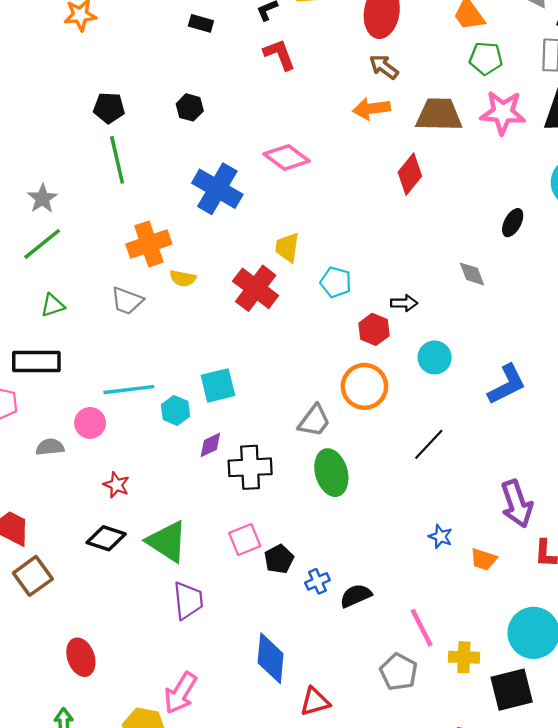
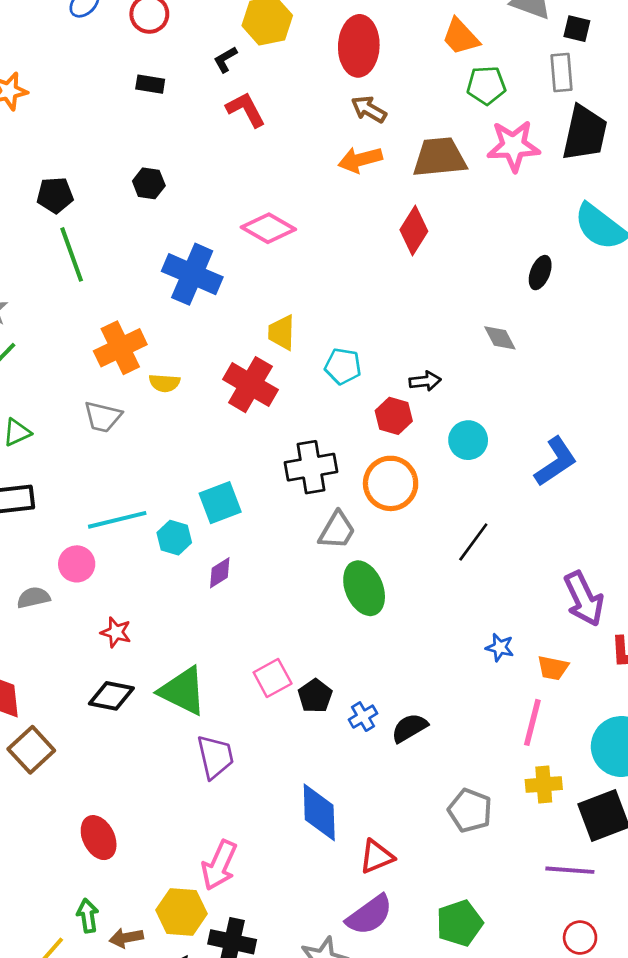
black cross: (250, 467) -> (311, 467), moved
pink line: (422, 628) -> (532, 722), moved, turned 48

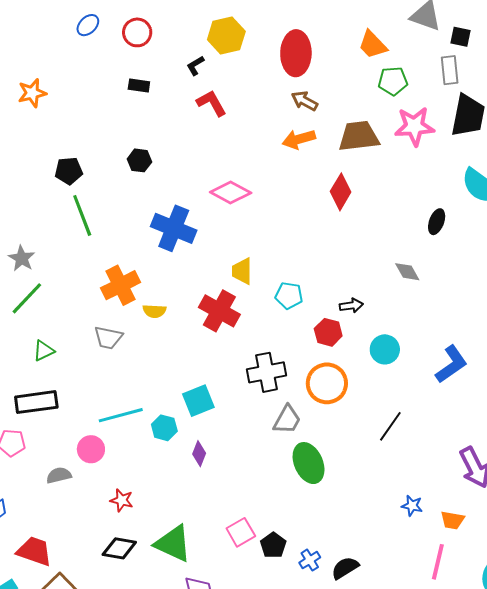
purple diamond: (220, 573) -> (199, 454), turned -35

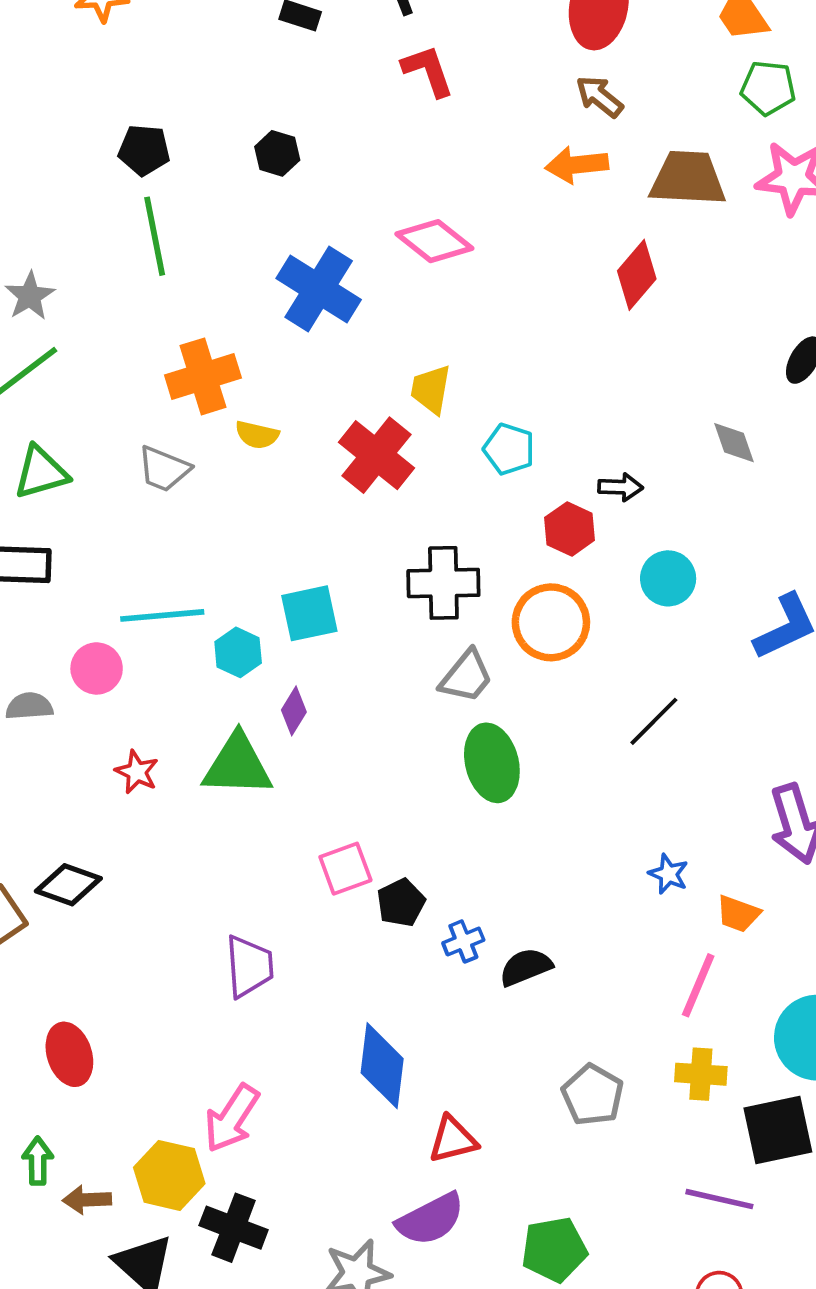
green triangle: (44, 351) -> (41, 473), size x1.4
green triangle: (173, 544) -> (237, 765), moved, turned -33
black diamond: (119, 548) -> (68, 885), moved

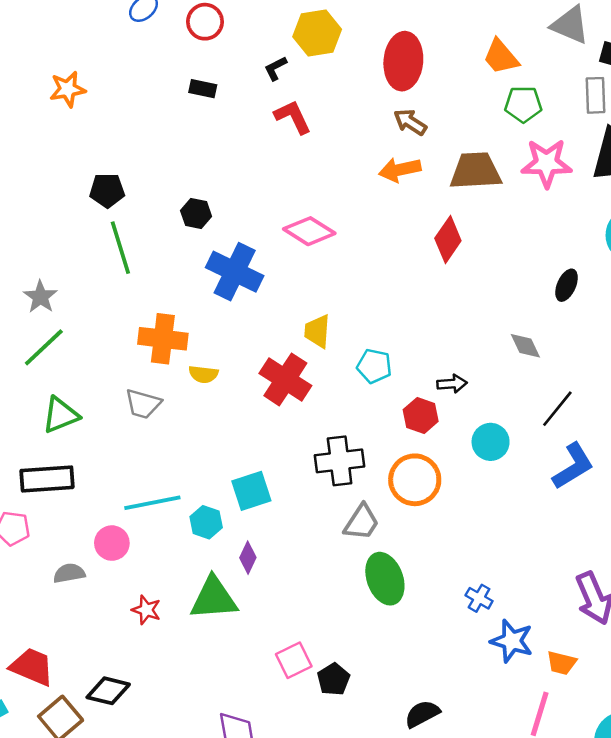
black hexagon: (277, 153) -> (196, 213), moved
orange cross: (203, 376) -> (163, 339), turned 30
black line: (654, 721) -> (557, 409), moved
blue star: (668, 874) -> (512, 641), size x1.6
blue cross: (463, 941) -> (479, 598), moved, turned -32

